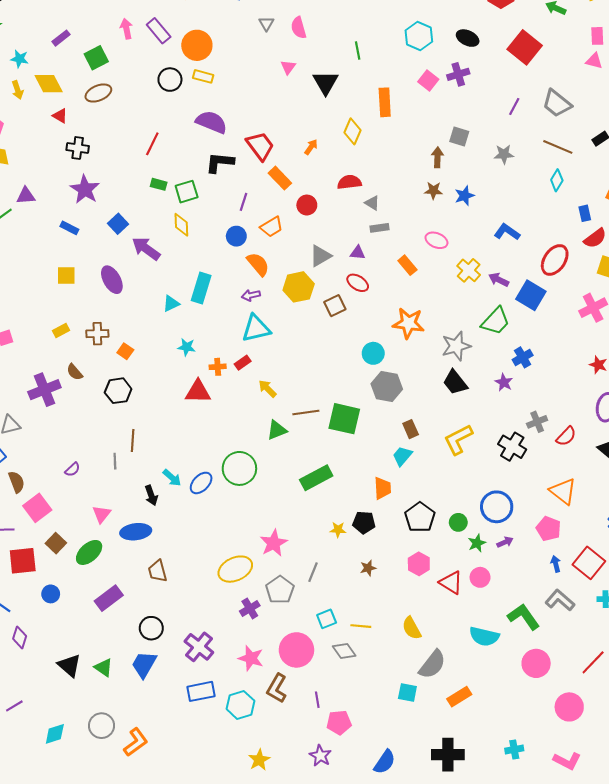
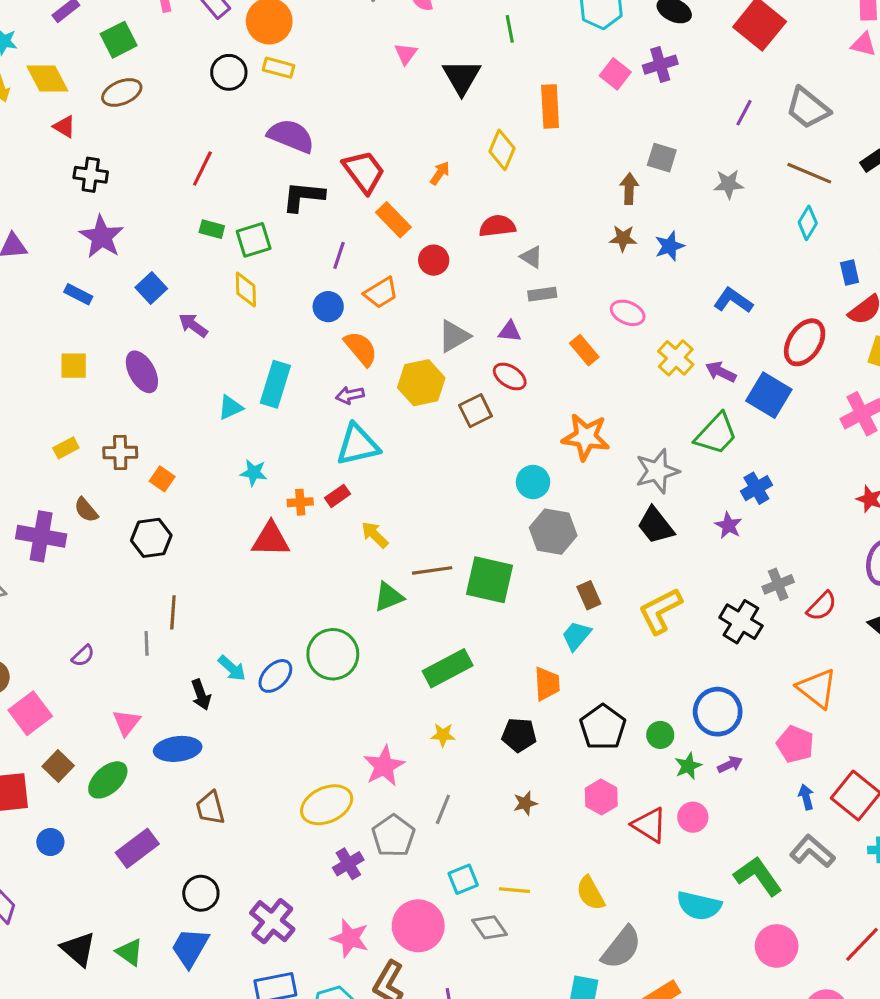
purple arrow: (146, 249) -> (193, 325), size x0.7
purple cross: (44, 390) -> (41, 536), turned 32
yellow star: (338, 530) -> (443, 735), moved

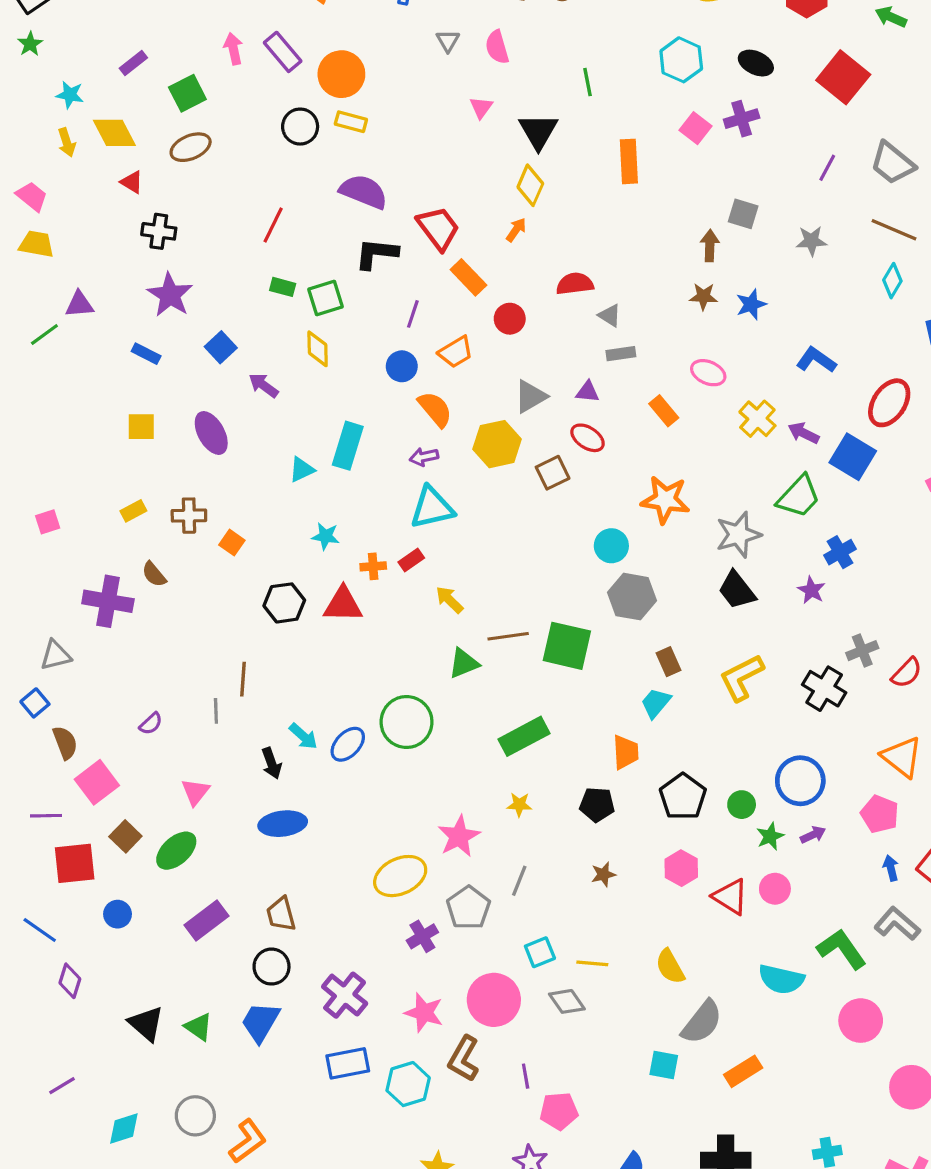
yellow diamond: (502, 150) -> (530, 185), moved
black hexagon: (151, 538) -> (284, 603), moved
blue ellipse: (178, 749) -> (283, 824), moved
brown trapezoid: (210, 808) -> (281, 914), moved

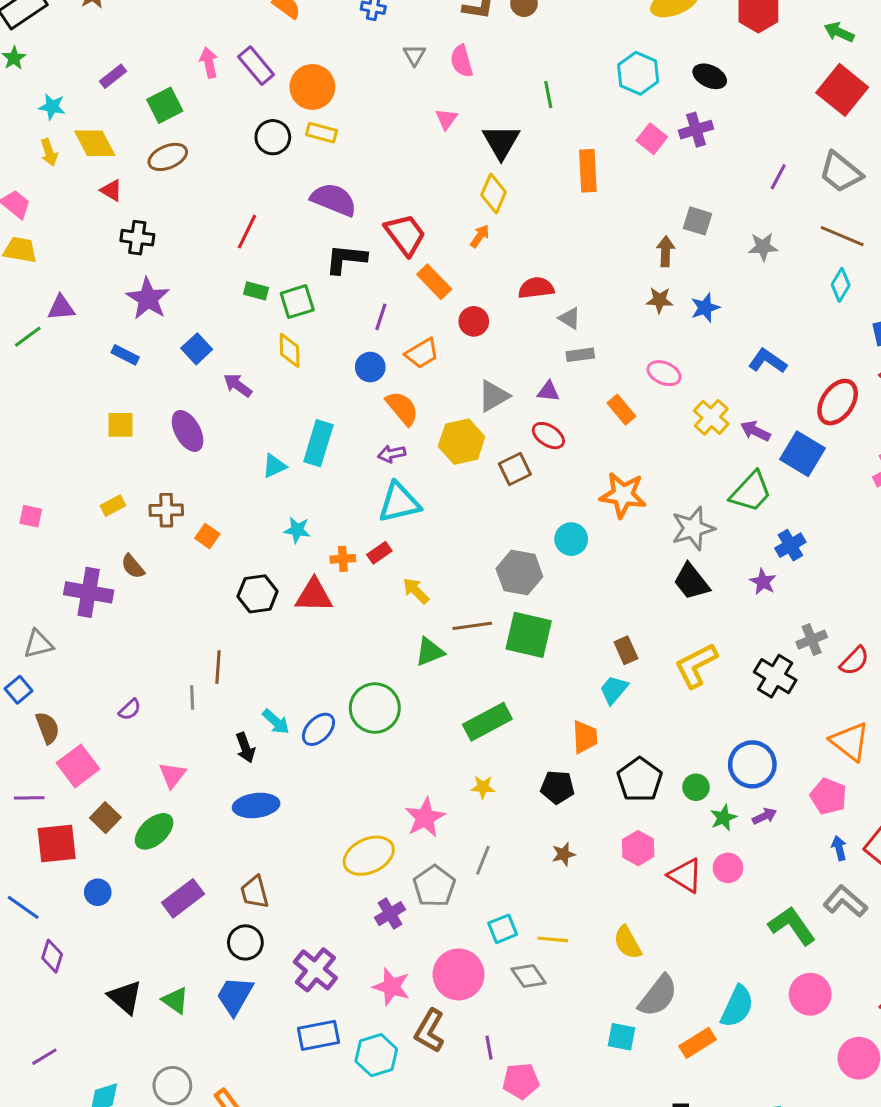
red square: (843, 77) -> (842, 90), moved
pink square: (48, 522) -> (31, 516), turned 30
gray hexagon: (632, 597) -> (519, 573), moved
cyan semicircle: (781, 979) -> (737, 1006), moved, turned -78

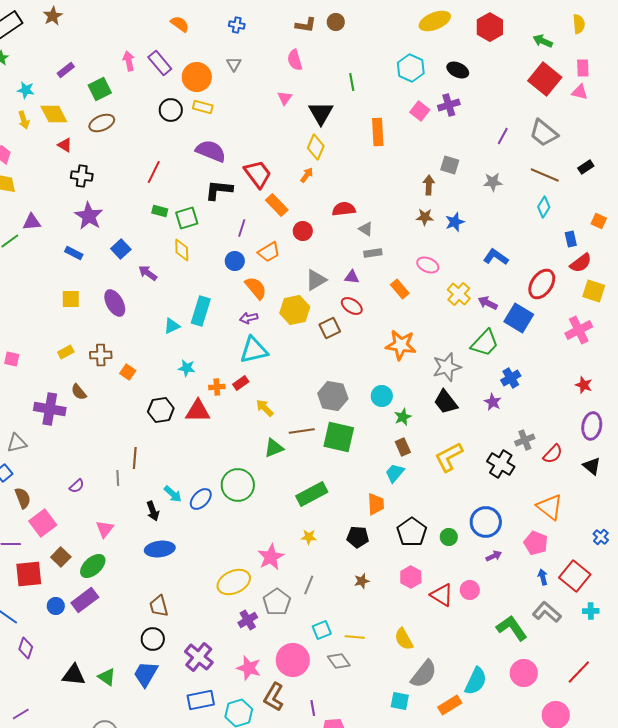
gray triangle: (414, 55) -> (234, 64), moved
cyan circle: (571, 539) -> (382, 396), moved
green star: (723, 818) -> (403, 417), moved
purple rectangle: (183, 898) -> (85, 600), moved
black triangle: (125, 997) -> (74, 675), turned -35

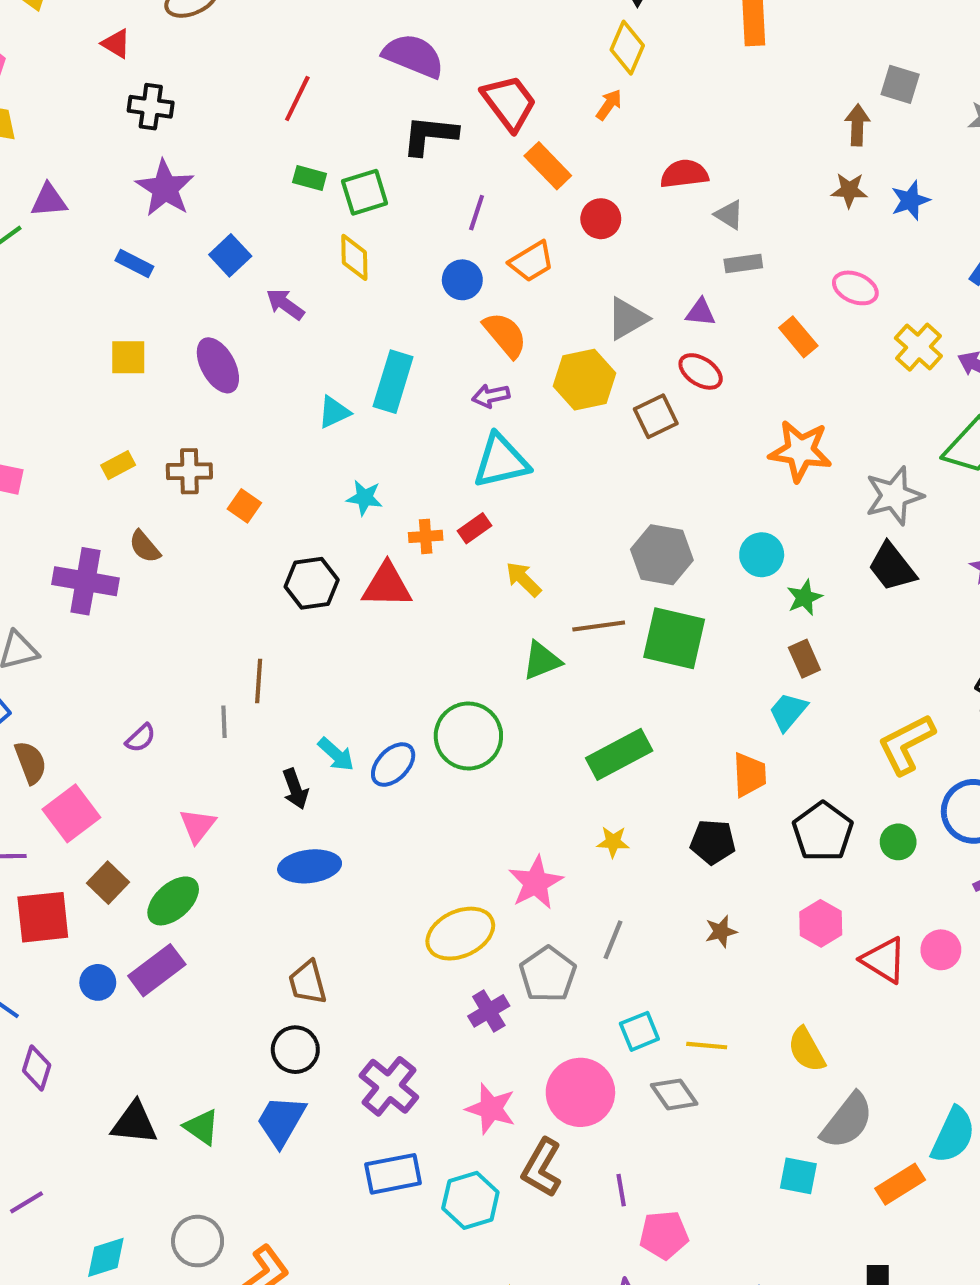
yellow L-shape: (449, 457) -> (906, 744), moved

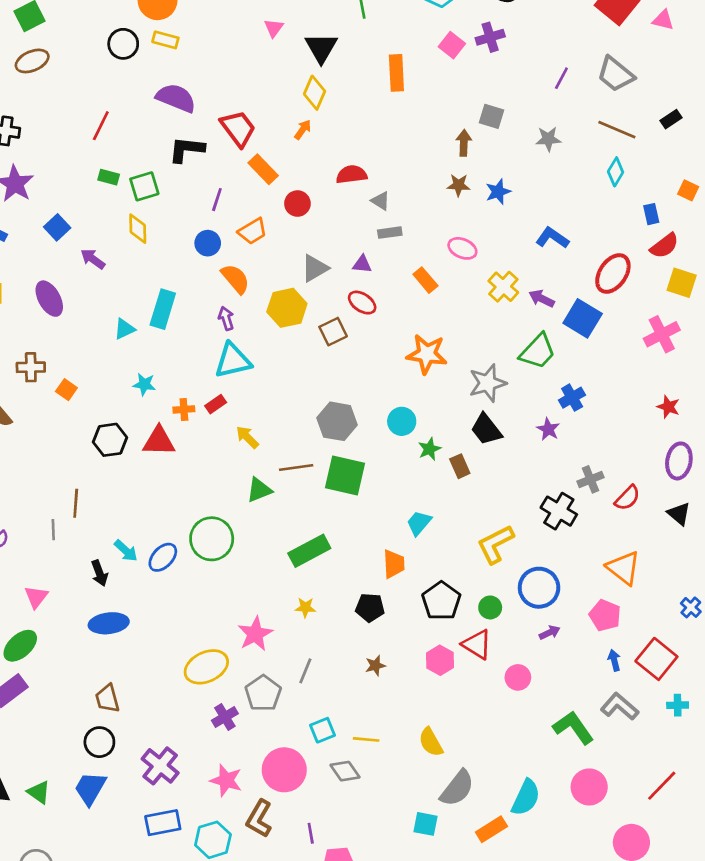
purple arrow: (491, 396) -> (226, 318), turned 85
brown rectangle: (804, 659) -> (460, 466), moved
red triangle: (884, 960) -> (477, 644), moved

